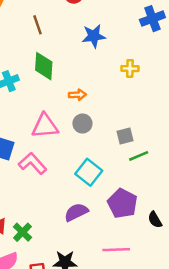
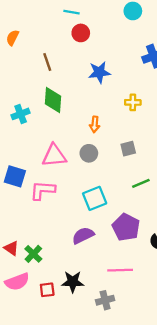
orange arrow: (77, 95) -> (95, 124), moved, turned 98
gray square: (125, 136) -> (128, 149), moved
pink L-shape: (33, 163) -> (43, 190), turned -44
cyan square: (89, 172) -> (95, 198), turned 30

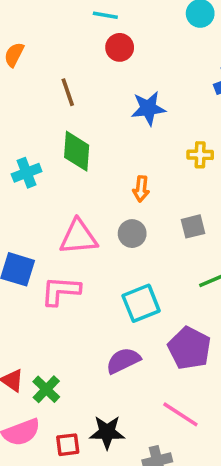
pink line: (120, 270) -> (180, 414), turned 35

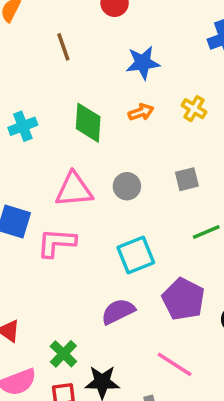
green diamond: (77, 151) -> (88, 123), moved
yellow cross: (200, 155) -> (194, 109), turned 30
orange arrow: (141, 189) -> (141, 112), moved, turned -115
green cross: (46, 389) -> (63, 354), moved

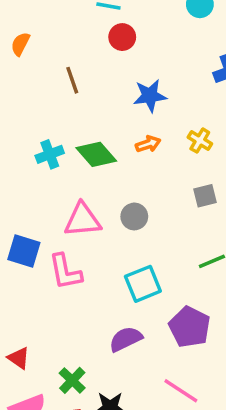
green diamond: (88, 123) -> (96, 154), turned -45
cyan cross: (23, 126) -> (50, 154), moved
gray square: (187, 179) -> (205, 196), moved
pink L-shape: (56, 243) -> (65, 272), turned -105

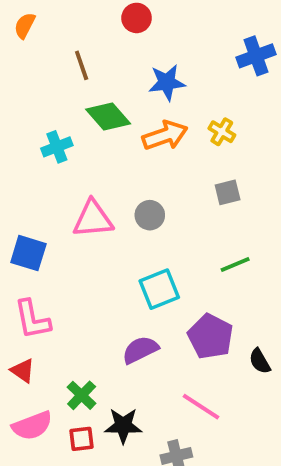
orange arrow: (148, 144) -> (165, 136), size x1.6
green diamond: (96, 154) -> (108, 117), moved
pink L-shape: (65, 272) -> (32, 319), moved

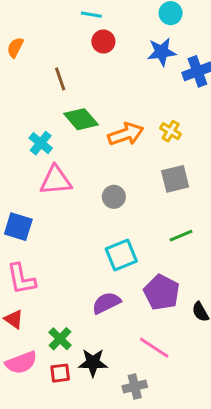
blue star: (167, 82) -> (162, 52), moved
cyan cross: (57, 147) -> (41, 143), turned -30
gray square: (228, 192) -> (175, 179), size x1.4
pink triangle: (93, 219) -> (56, 180), moved

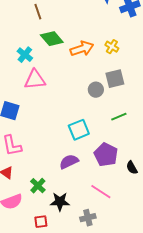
gray circle: (114, 197) -> (96, 90), moved
red square: (60, 373) -> (41, 222), moved

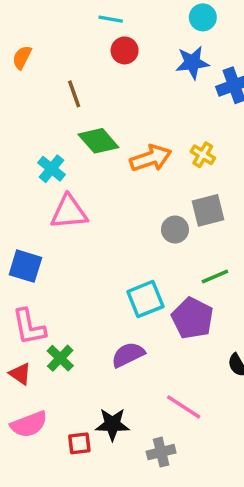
purple pentagon: (106, 155) -> (192, 318), moved
green cross: (38, 186) -> (60, 358), moved
red square: (41, 222) -> (79, 443), moved

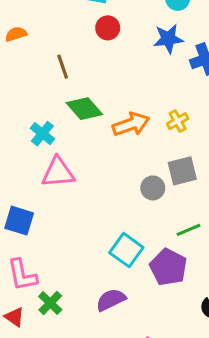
orange semicircle: (22, 57) -> (16, 34), turned 45
yellow cross: (203, 155) -> (178, 121), turned 30
cyan square: (145, 299) -> (126, 250), turned -32

